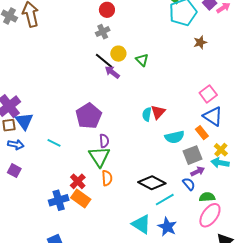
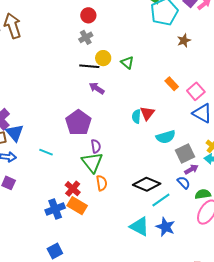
black line: (104, 61) -> (89, 66), turned -30
purple arrow: (112, 72) -> (97, 88), moved
orange rectangle: (202, 133) -> (172, 84), moved

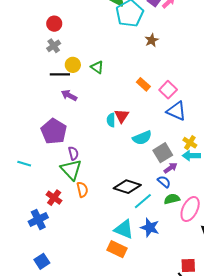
green semicircle: (203, 194) -> (172, 199), moved
orange rectangle: (77, 206) -> (117, 249), moved

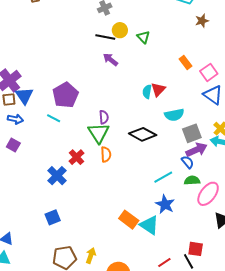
purple pentagon: (54, 131) -> (66, 95), moved
purple arrow: (171, 168) -> (197, 150), size x1.5
black diamond: (127, 187) -> (143, 134), moved
blue cross: (38, 219) -> (57, 176), turned -30
cyan triangle: (124, 229) -> (149, 225), moved

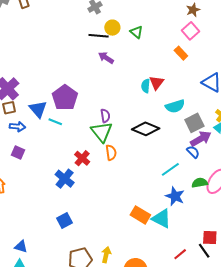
pink square: (209, 72) -> (190, 31), moved
blue triangle: (24, 96) -> (38, 109), moved
green semicircle: (192, 180) -> (200, 183), moved

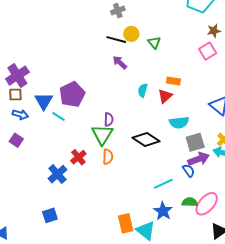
orange rectangle: (181, 53) -> (173, 81), moved, turned -48
cyan semicircle: (146, 86) -> (143, 90), moved
orange rectangle: (140, 215) -> (126, 223), turned 36

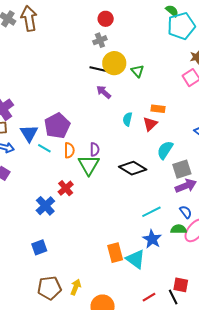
yellow circle: (131, 34) -> (114, 63), size x1.5
cyan semicircle: (179, 122) -> (165, 150), turned 132
orange semicircle: (108, 157) -> (69, 150), moved
blue semicircle: (189, 171) -> (186, 212), moved

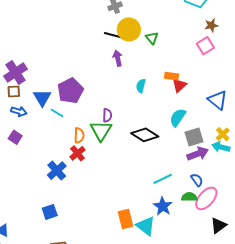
purple arrow: (104, 92) -> (118, 58), turned 35
red triangle: (150, 124) -> (179, 85), moved
orange semicircle: (69, 150) -> (79, 135), moved

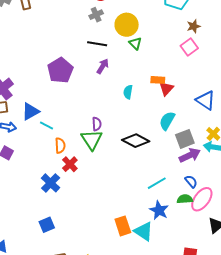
yellow circle: (129, 29) -> (127, 25), moved
purple arrow: (118, 58) -> (103, 66), turned 49
purple pentagon: (70, 91) -> (60, 70), moved
blue triangle: (42, 98) -> (30, 111), turned 36
orange semicircle: (79, 135) -> (60, 145), moved

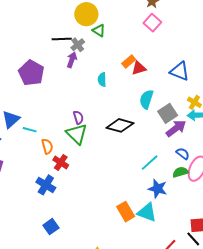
gray cross: (96, 15) -> (78, 45), moved
orange rectangle: (158, 80) -> (129, 61), turned -32
red triangle: (166, 89) -> (139, 68), turned 42

